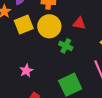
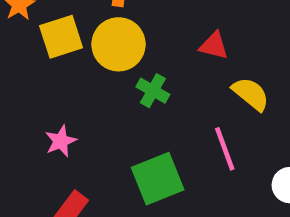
red triangle: (79, 23) -> (214, 46), moved

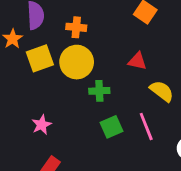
green cross: (153, 91) -> (99, 91), turned -30
green square: (158, 179) -> (111, 127), moved, size x0.7

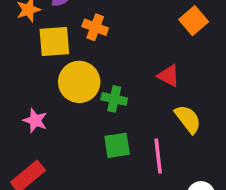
orange cross: (76, 27) -> (95, 27), moved
yellow circle: (77, 62) -> (79, 82), moved
pink star: (42, 125) -> (35, 121), turned 30

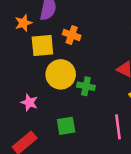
green square: (117, 145) -> (66, 126), moved

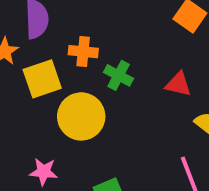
green cross: (86, 86) -> (119, 75), moved, turned 30

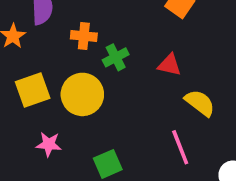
green cross: (119, 75) -> (116, 57), turned 35
yellow square: (42, 79) -> (33, 90), moved

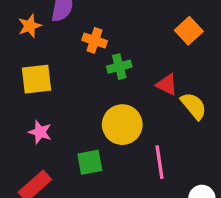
yellow circle: (82, 94) -> (122, 125), moved
yellow semicircle: (200, 103) -> (194, 106), moved

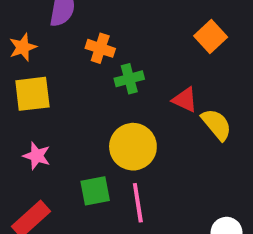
orange star: (30, 26) -> (23, 47), moved
pink line: (159, 162) -> (138, 203), moved

